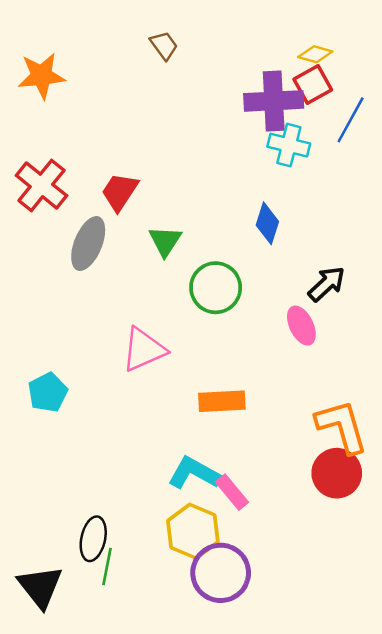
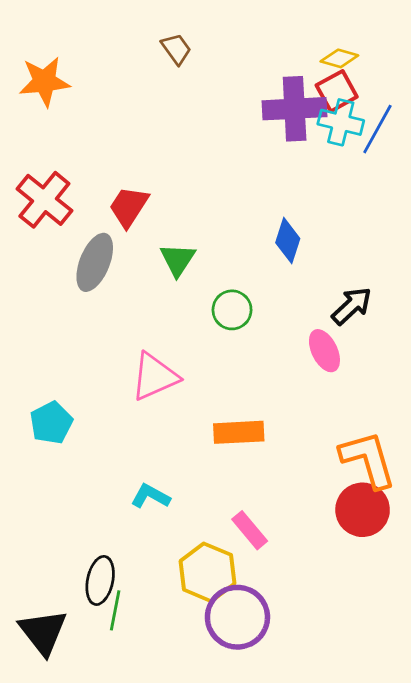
cyan cross: (289, 145) -> (341, 122), moved
green circle: (216, 288) -> (232, 310), size x0.7
cyan L-shape: (194, 473) -> (150, 496), moved, size x0.7

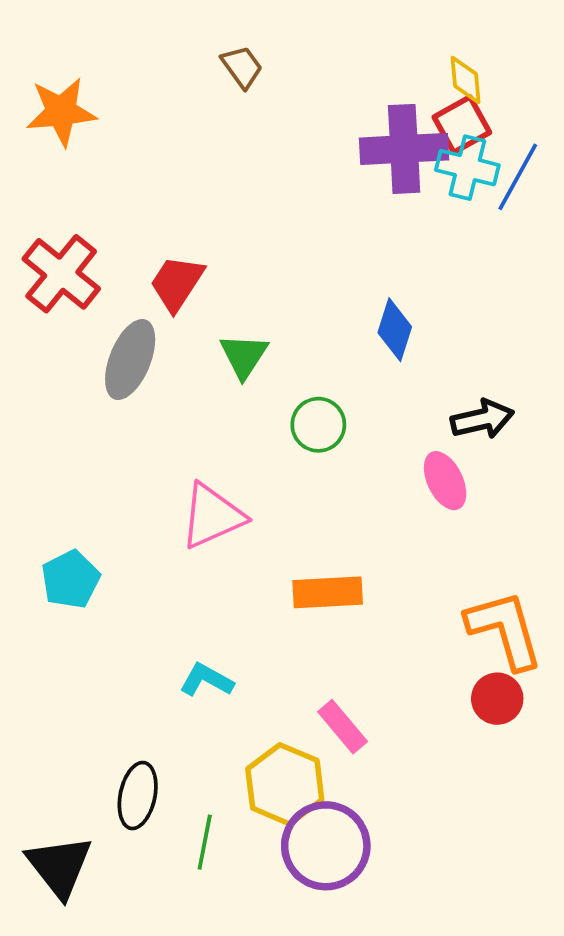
yellow diamond: (339, 58) -> (466, 80), turned 69
black arrow: (352, 306) -> (482, 419), turned 30
red circle: (363, 510) -> (497, 699), size x0.7
green line: (115, 610) -> (205, 842), moved

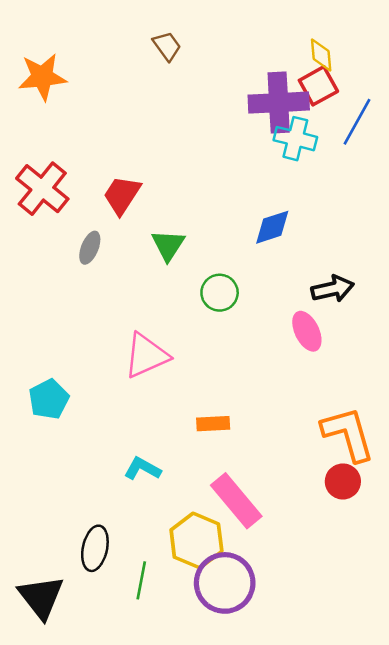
cyan cross: (467, 168) -> (295, 139), moved
blue diamond: (395, 330) -> (272, 227), turned 54
gray ellipse: (130, 360) -> (90, 248), size x0.6
orange rectangle: (328, 592) -> (213, 424), moved, size x0.7
pink rectangle: (343, 727) -> (236, 501), size x1.5

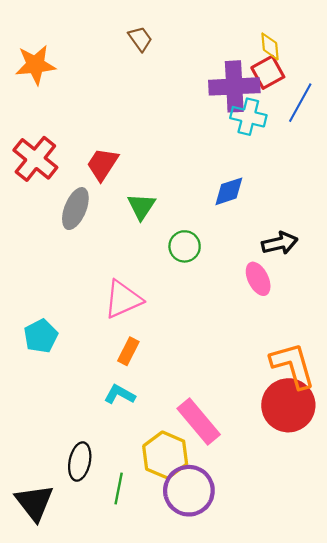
gray ellipse: (90, 248) -> (75, 209), size x1.5
orange rectangle: (213, 424) -> (128, 351), moved, turned -60
red circle: (343, 481) -> (288, 405), size x1.8

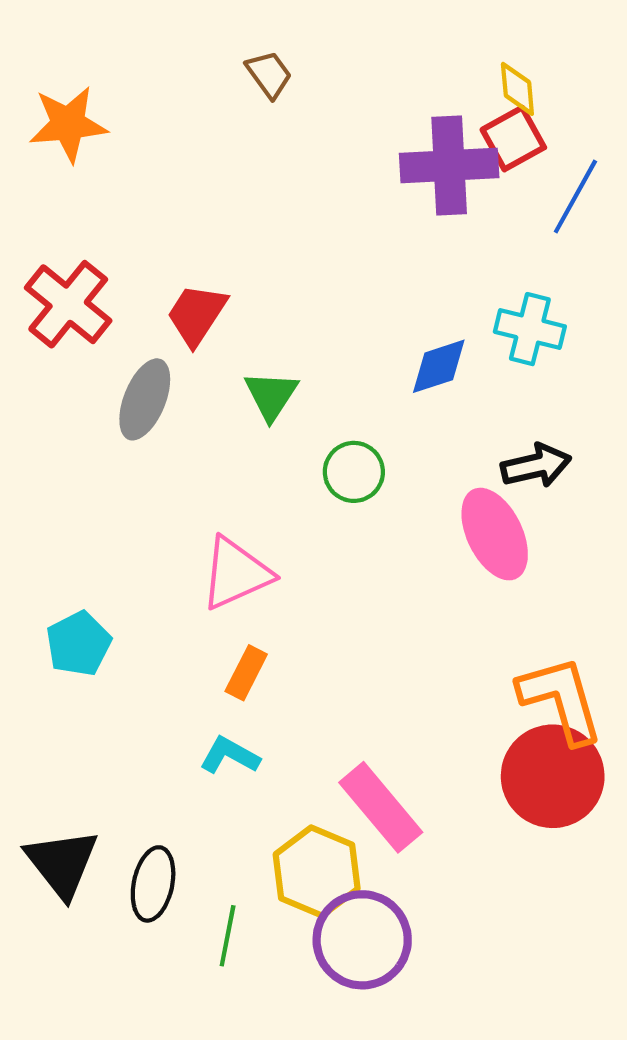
cyan cross: (248, 117) -> (530, 329), moved
pink ellipse: (258, 279) -> (495, 534), size x1.4
black triangle: (34, 503) -> (62, 863), moved

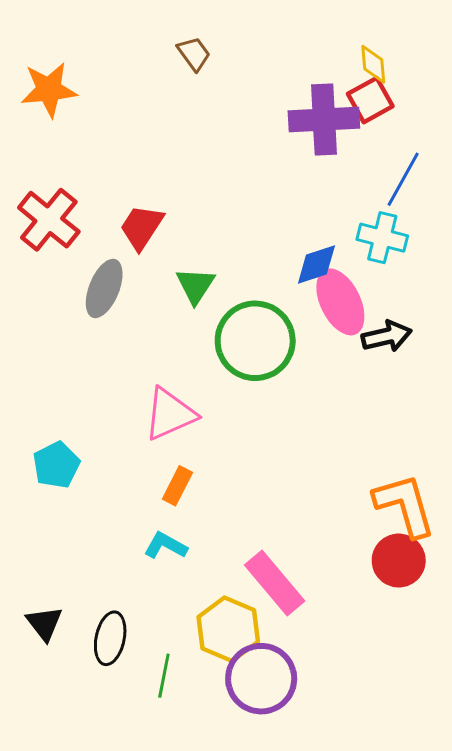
blue line: (575, 197) -> (403, 179), moved
green circle: (354, 472) -> (255, 341), size x1.8
pink ellipse: (495, 534) -> (340, 302), moved
red circle: (553, 776) -> (399, 561), size x0.7
black triangle: (62, 863) -> (44, 623), size x0.7

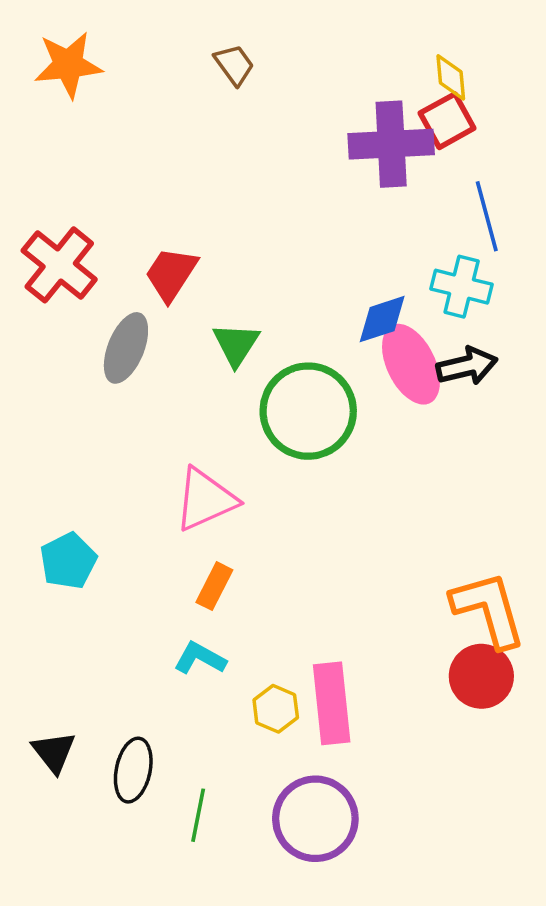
orange star: (49, 90) -> (68, 65), moved
blue line: (403, 179) -> (487, 216), turned -44
black arrow: (387, 336) -> (467, 366), moved
pink rectangle: (275, 583) -> (332, 703), turned 34
yellow hexagon: (228, 629) -> (276, 709), moved, size x0.6

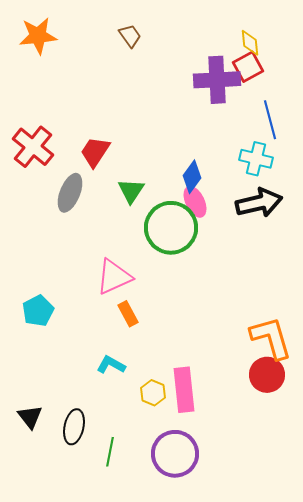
blue diamond: (382, 319) -> (192, 177), moved, turned -36
pink ellipse: (411, 364) -> (195, 202), moved, size x0.7
black arrow: (467, 366) -> (259, 203), size x1.4
orange rectangle: (214, 586) -> (128, 314), moved, turned -55

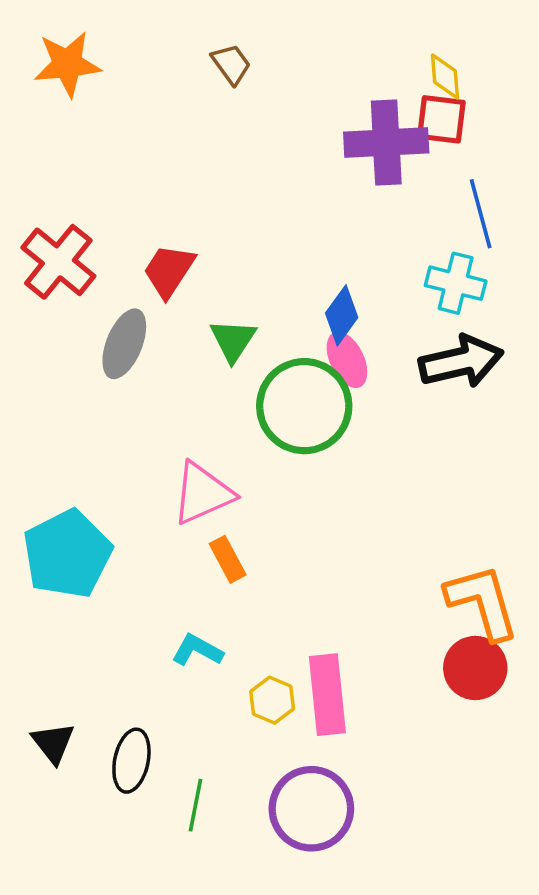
red square: (248, 67) -> (441, 119), turned 36
cyan pentagon: (38, 311) -> (67, 554), size x1.6

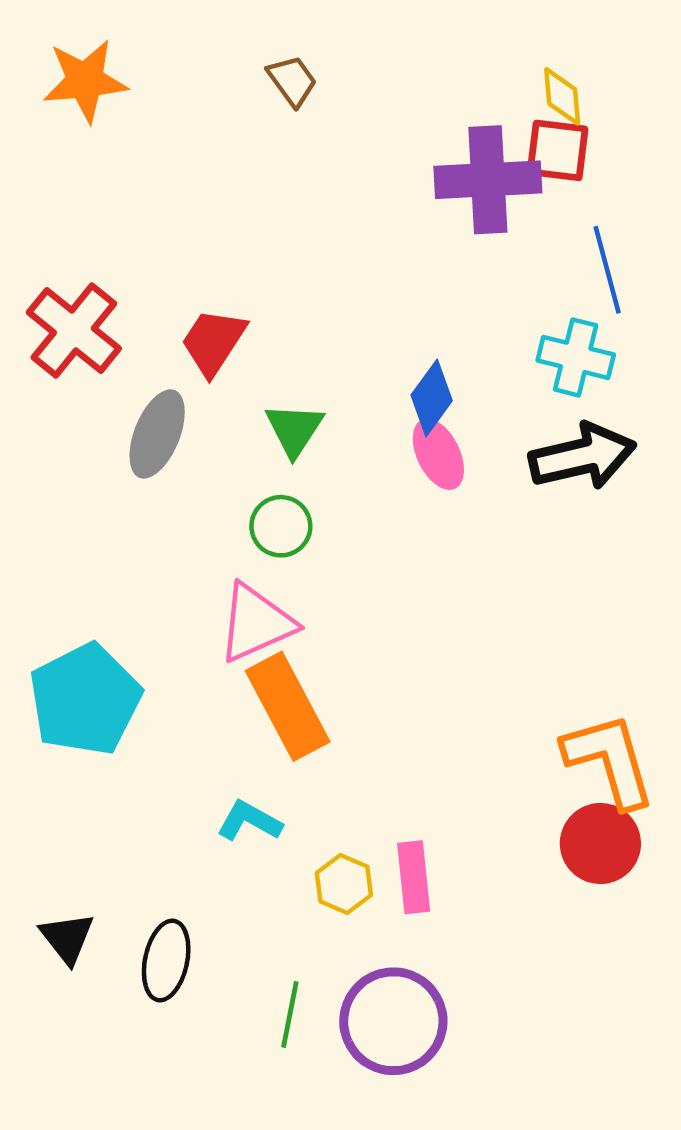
green circle: (304, 406) -> (281, 526), moved, size x0.5
orange rectangle: (228, 559) -> (288, 706), size x1.8
pink rectangle: (327, 695) -> (414, 877), size x0.7
green line: (196, 805) -> (290, 1015), moved

